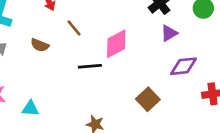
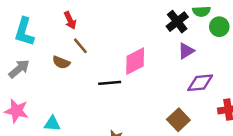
brown line: (74, 28) -> (80, 46), moved
brown square: (148, 99) -> (178, 120), moved

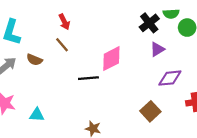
red arrow: (70, 20) -> (64, 22), moved
brown semicircle: (61, 62) -> (34, 60), moved

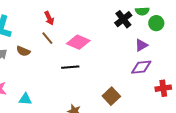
purple triangle: (157, 49) -> (141, 45), moved
pink diamond: (111, 59) -> (78, 42), moved, turned 50
brown square: (150, 111) -> (111, 96), moved

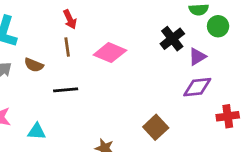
black cross: (123, 19) -> (172, 39), moved
brown line: (47, 38) -> (67, 47), turned 32
black line: (70, 67) -> (66, 90), moved

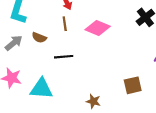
brown square: (156, 127) -> (133, 85), turned 30
cyan triangle: (37, 131) -> (41, 89), size x1.6

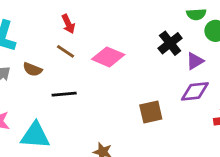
brown line: (65, 24) -> (66, 51), turned -48
brown square: (133, 85) -> (151, 112), moved

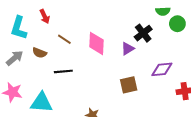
red arrow: (68, 24) -> (45, 16), moved
pink diamond: (108, 57) -> (97, 43), turned 70
purple triangle: (195, 61) -> (128, 49), moved

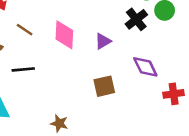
black cross: (143, 33) -> (136, 19), moved
purple diamond: (162, 69) -> (145, 67), turned 70

